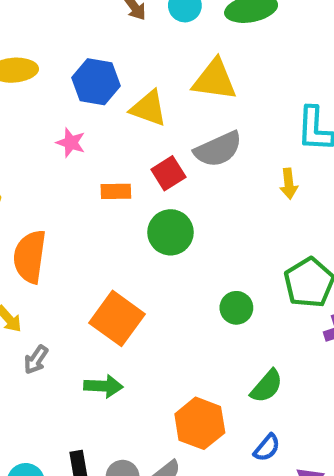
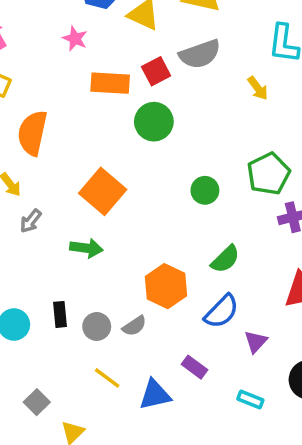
yellow arrow: (289, 184) -> (258, 88), turned -35
orange rectangle: (116, 191) -> (110, 83), size x1.5
blue semicircle: (267, 448) -> (222, 311), size x1.5

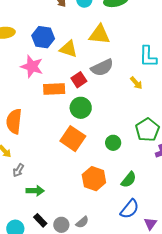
pink star: (75, 39) -> (32, 66), size x1.6
orange square: (103, 191) -> (73, 139), moved
green arrow: (86, 248) -> (35, 191), moved
orange hexagon: (166, 286) -> (94, 179), moved
black rectangle: (60, 314) -> (40, 220), turned -32

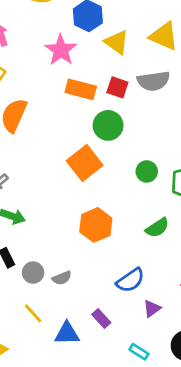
red square: (79, 80) -> (117, 87), turned 35
green circle: (113, 143) -> (147, 171), moved
green semicircle: (129, 180) -> (157, 228), moved

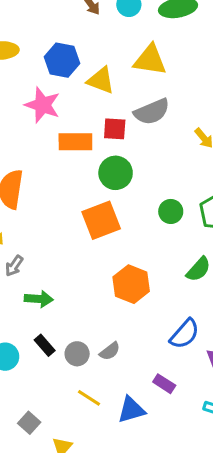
orange square: (85, 163) -> (101, 220), turned 32

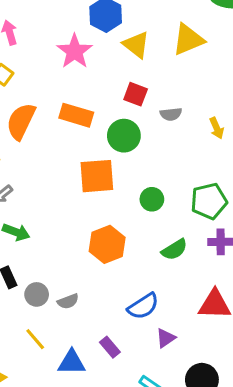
yellow triangle: (150, 60) -> (188, 40), turned -48
gray semicircle: (152, 112) -> (171, 114), moved, size x0.6
orange rectangle: (75, 142) -> (76, 115), moved
green circle: (171, 211) -> (152, 199), moved

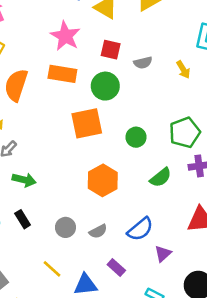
pink star: (75, 51) -> (65, 36), moved
gray circle: (37, 294) -> (65, 227), moved
gray semicircle: (68, 301) -> (98, 231), moved

